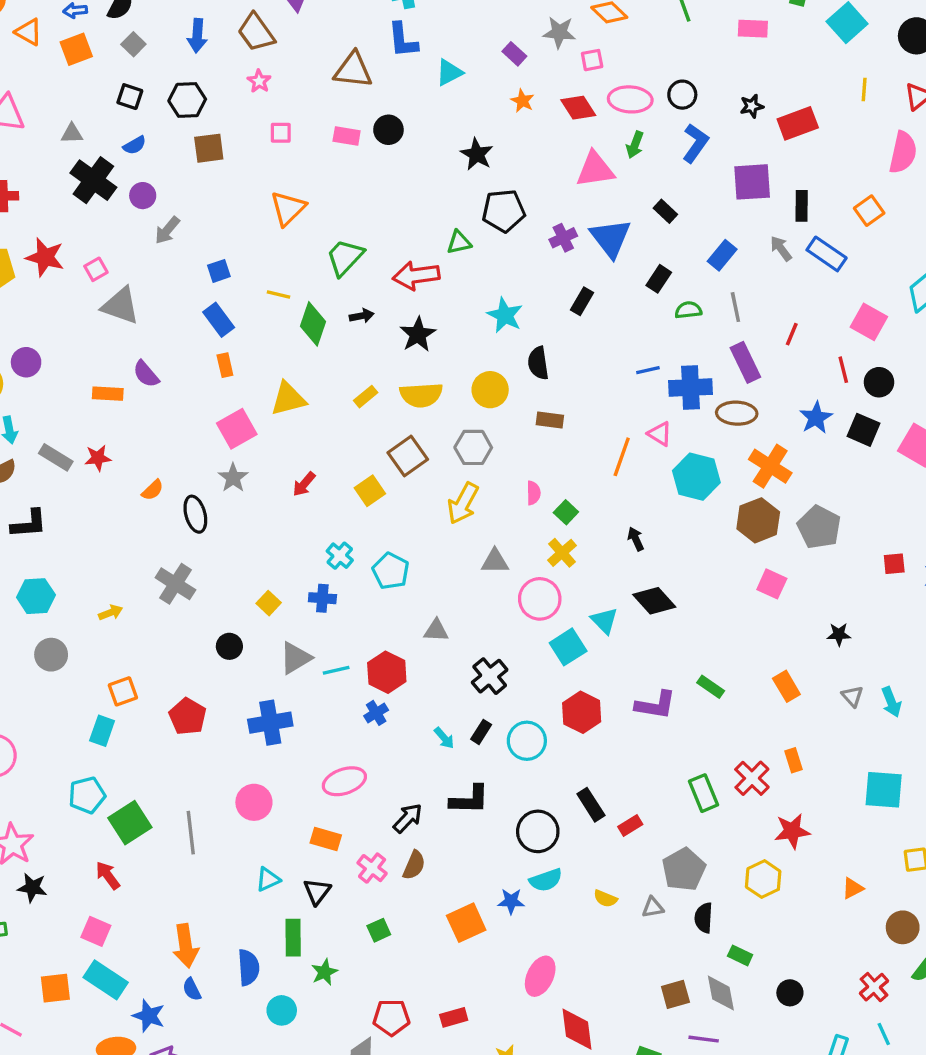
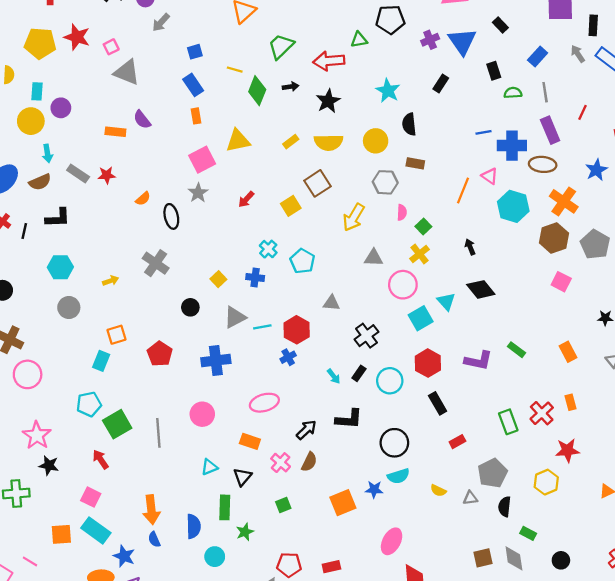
black rectangle: (659, 279) -> (494, 71), turned -54
gray hexagon: (473, 447) -> (385, 182), moved
black rectangle: (591, 805) -> (438, 403), moved

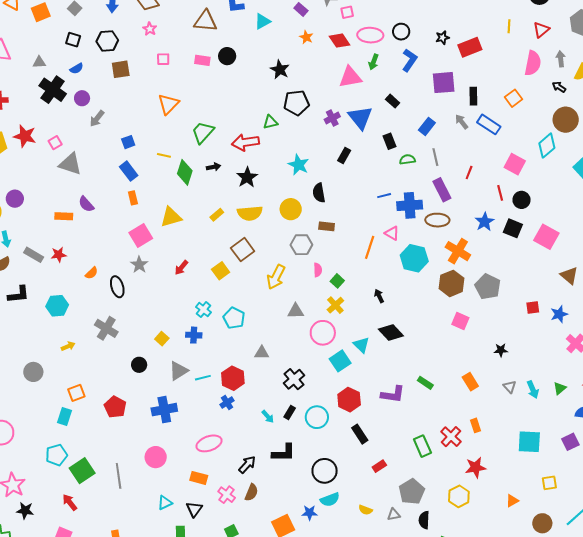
cyan hexagon: (60, 267) -> (57, 306), moved

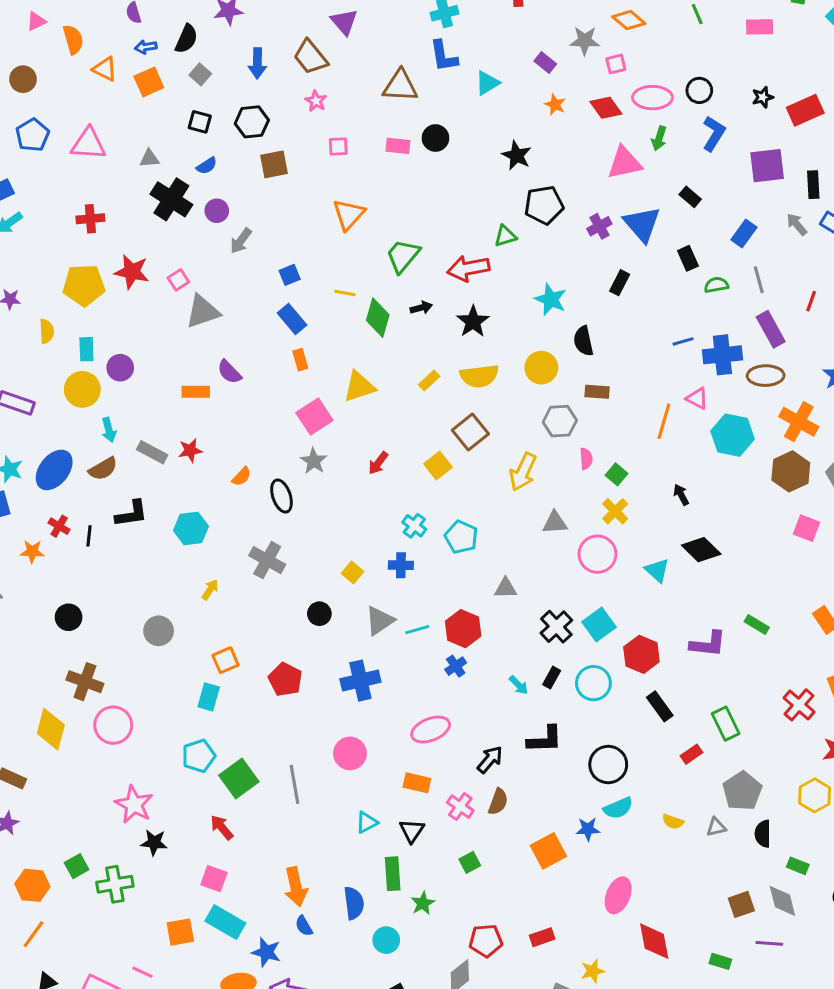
gray triangle: (70, 164) -> (203, 312), turned -35
yellow arrow: (68, 346) -> (210, 590), turned -32
cyan square: (340, 361) -> (599, 624), moved
green rectangle: (422, 446) -> (726, 724), moved

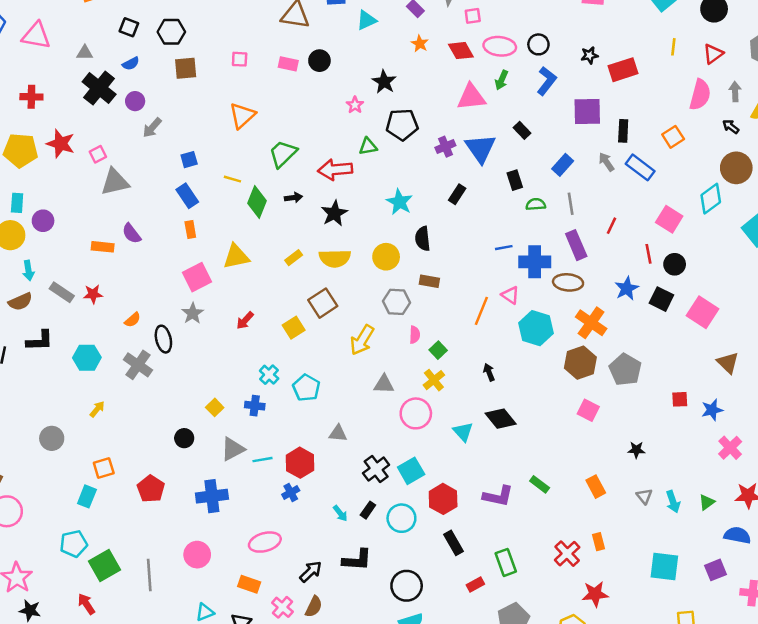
pink star: (316, 101) -> (355, 105), moved
gray cross: (267, 560) -> (138, 365), moved

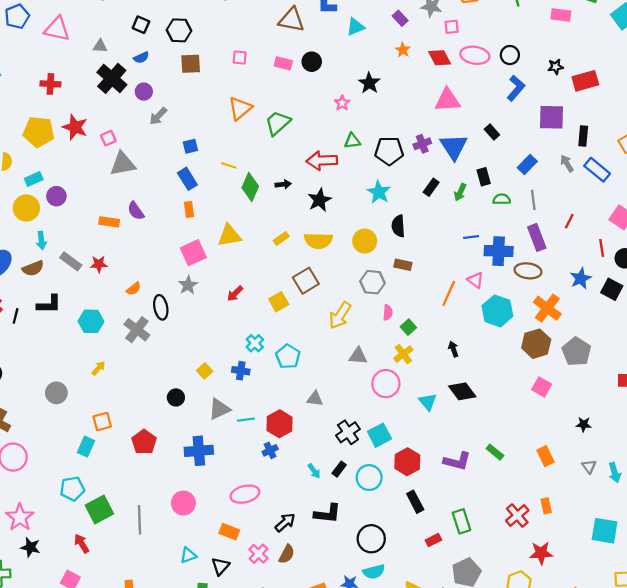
green arrow: (502, 80) -> (460, 192), moved
black pentagon: (402, 125) -> (389, 151), moved
green trapezoid: (283, 154) -> (278, 123), moved
cyan rectangle: (17, 203) -> (34, 179), turned 60

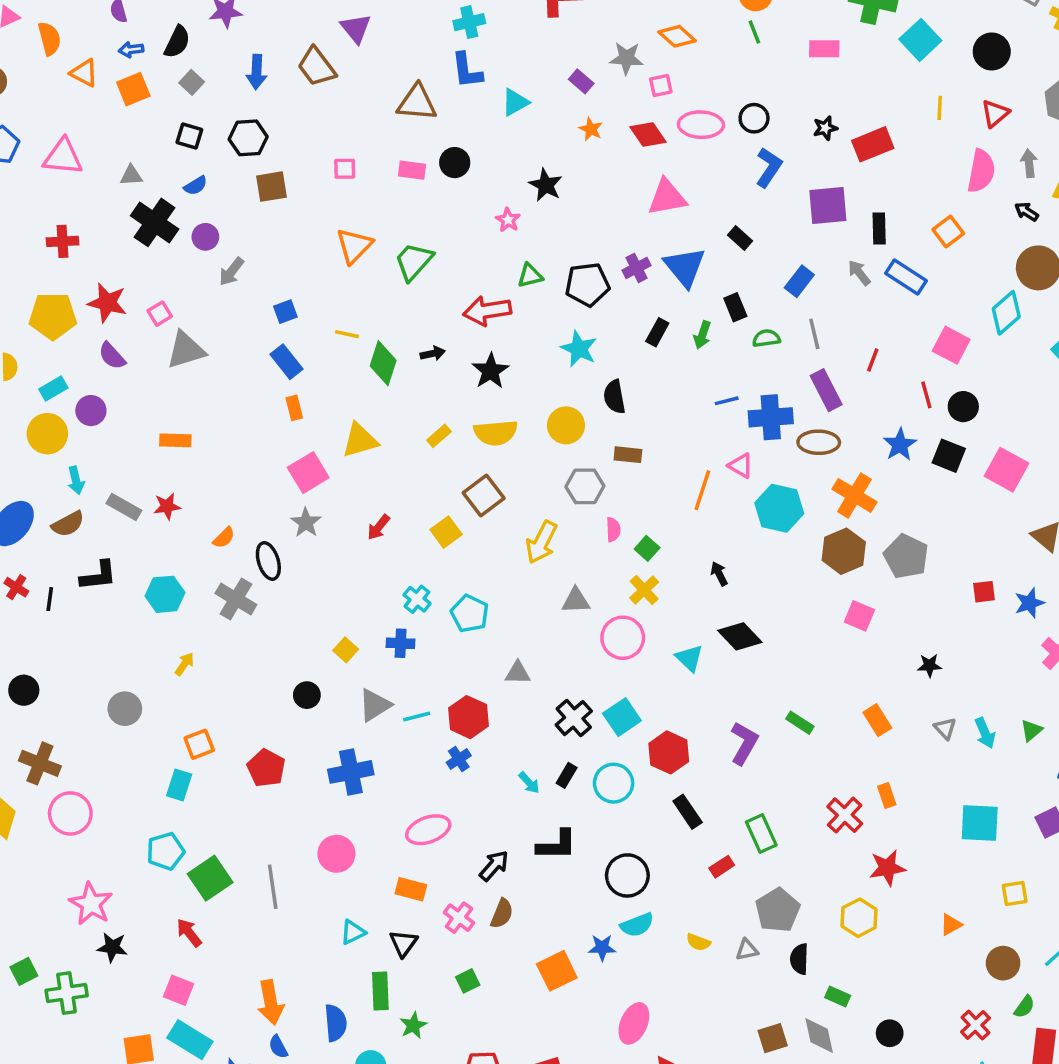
purple semicircle: (136, 211) -> (112, 356), moved
purple L-shape: (457, 461) -> (744, 743), turned -68

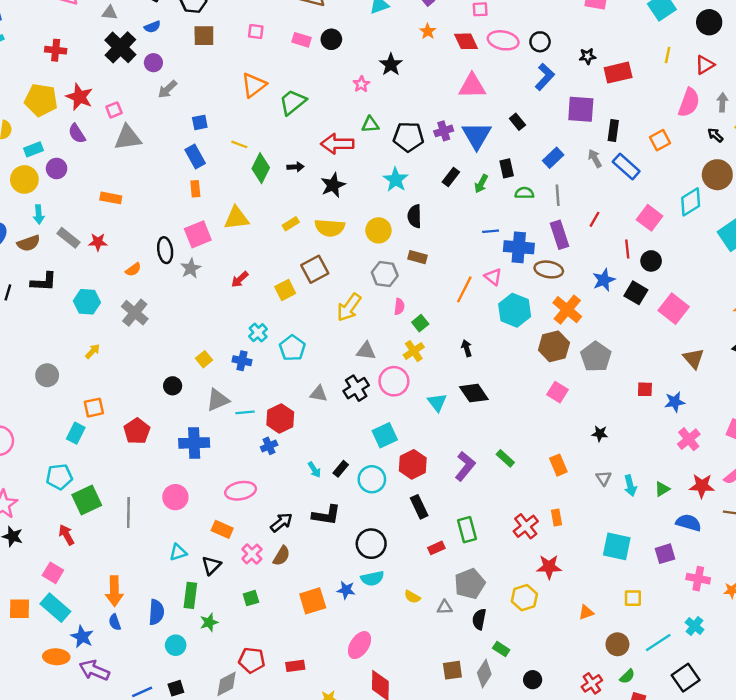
black ellipse: (268, 561) -> (165, 250), moved
black cross: (574, 718) -> (356, 388), moved
gray diamond: (819, 1035) -> (484, 674), turned 36

